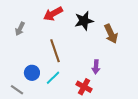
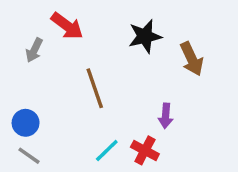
red arrow: (53, 14) -> (67, 26), moved, turned -114
blue circle: (32, 73) -> (26, 123), moved
cyan line: (53, 78) -> (107, 150), moved

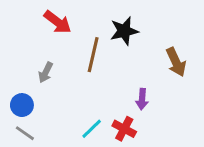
gray arrow: (34, 50) -> (46, 72), moved
brown arrow: (192, 59) -> (176, 62), moved
brown line: (95, 88) -> (93, 55), moved, turned 32

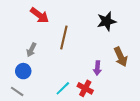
black star: (124, 31) -> (107, 21), moved
brown arrow: (176, 62) -> (121, 57), moved
blue circle: (22, 105) -> (23, 71), moved

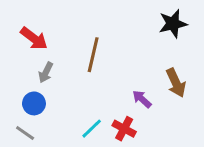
red arrow: (39, 15) -> (34, 38), moved
black star: (107, 21) -> (173, 24), moved
purple arrow: (97, 68) -> (142, 99), turned 128

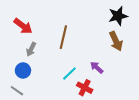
brown arrow: (176, 83) -> (116, 41), moved
cyan line: (92, 129) -> (69, 74), moved

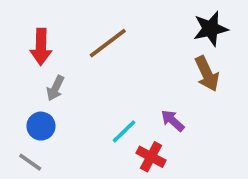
red arrow: (23, 26) -> (41, 47), turned 54
brown line: (63, 37) -> (108, 43), moved, turned 40

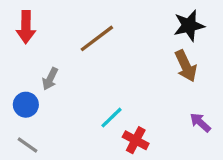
red arrow: (41, 47) -> (26, 27), moved
purple arrow: (173, 121) -> (200, 122), moved
blue circle: (41, 126) -> (26, 105), moved

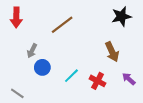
brown arrow: (186, 66) -> (112, 52), moved
blue circle: (26, 105) -> (42, 67), moved
red cross: (136, 140) -> (97, 81), moved

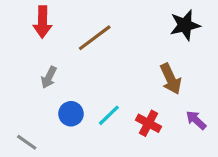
red arrow: (16, 17) -> (42, 22), moved
blue circle: (42, 67) -> (71, 114), moved

